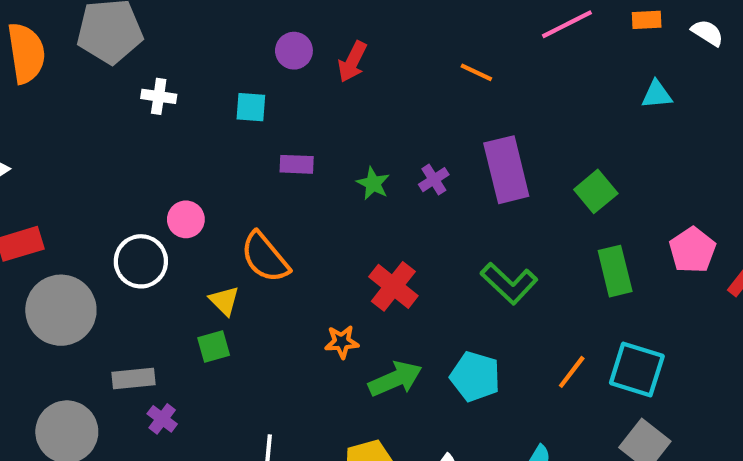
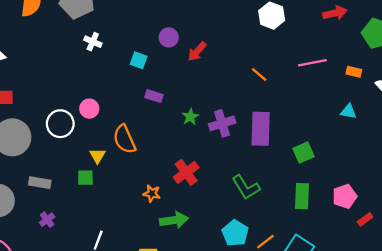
purple cross: (434, 180) -> (222, 123), size x1.6
cyan pentagon: (475, 377) -> (235, 233), moved
purple cross: (162, 419) -> (47, 220), moved

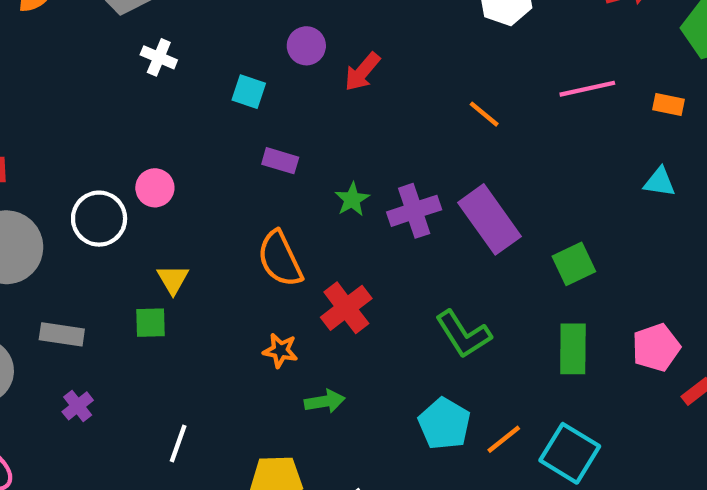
purple rectangle: (261, 129) -> (489, 219), turned -36
orange semicircle: (124, 139) -> (280, 259), moved
green arrow: (174, 220) -> (325, 401), size x0.7

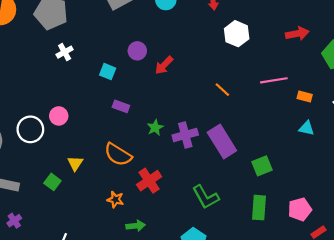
white cross: (159, 57) -> (65, 52), turned 35
orange rectangle: (668, 105) -> (305, 97), moved
orange semicircle: (280, 259) -> (118, 155), turned -36
yellow triangle: (173, 279) -> (75, 163), moved
green square: (150, 323) -> (52, 182), turned 35

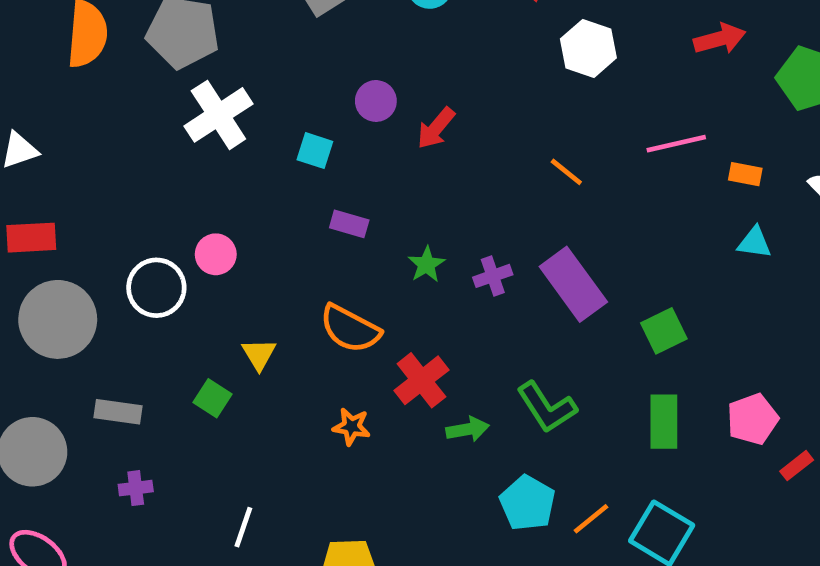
white cross: (65, 52) -> (218, 115), size x1.8
purple cross: (185, 135) -> (493, 276), size x0.7
purple cross: (14, 221) -> (136, 488), turned 32
green arrow: (136, 226) -> (468, 429), moved

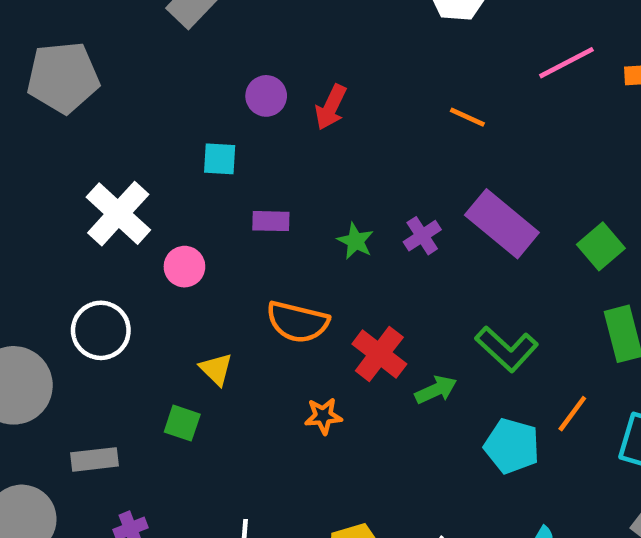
white cross: (218, 115) -> (118, 214), moved
pink circle: (216, 254) -> (184, 267), moved
orange line: (591, 519) -> (572, 414), moved

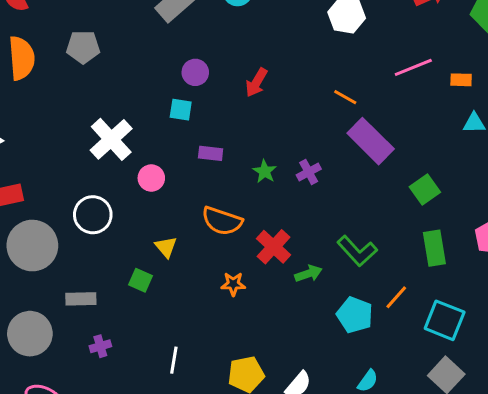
gray pentagon: (63, 77) -> (83, 47), size x0.7
purple circle: (266, 96) -> (195, 72), moved
purple rectangle: (502, 224) -> (371, 141), moved

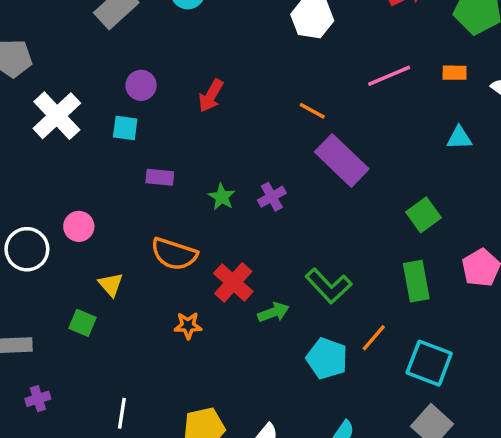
orange rectangle: (461, 80) -> (455, 73), moved
white cross: (111, 139) -> (57, 116), moved
pink circle: (151, 178) -> (79, 226), moved
green square: (425, 190) -> (424, 215), moved

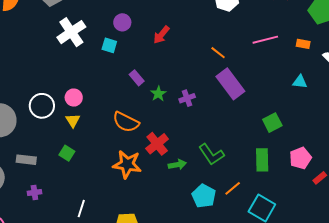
purple rectangle: (160, 177) -> (137, 78), moved, turned 35
yellow triangle: (111, 285) -> (73, 121), moved
orange star: (188, 325) -> (127, 164), size x1.8

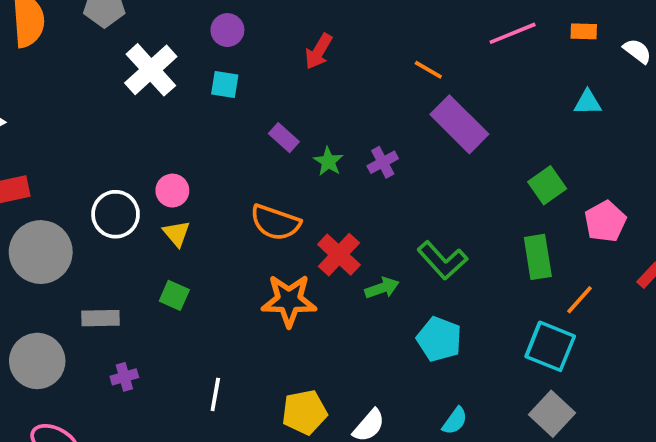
purple circle: (122, 22) -> (227, 30), moved
pink pentagon: (300, 158) -> (605, 221), moved
orange line: (233, 188) -> (580, 300), moved

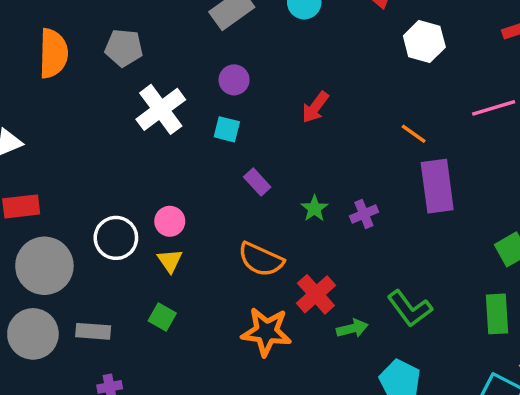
purple rectangle: (459, 124) -> (437, 186), turned 32
purple rectangle: (284, 138) -> (257, 182), moved
gray circle: (37, 361) -> (33, 334), moved

